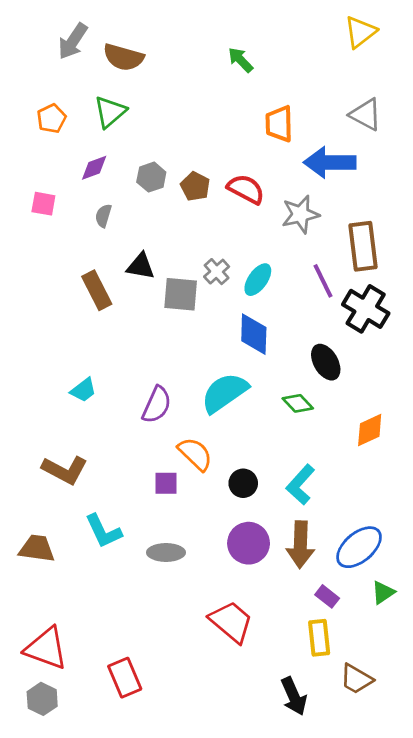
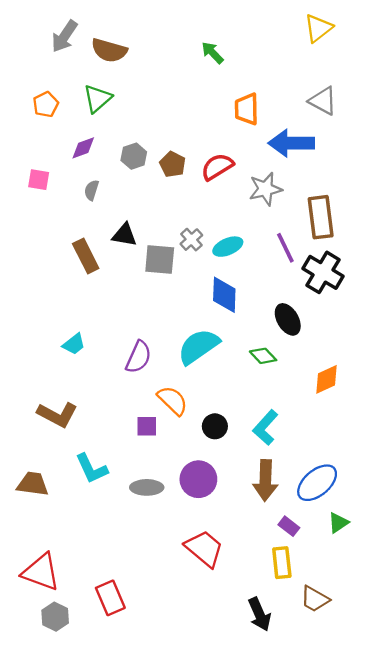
red semicircle: (246, 189) -> (217, 167), turned -60
cyan ellipse: (258, 280) -> (228, 247), turned 32
purple circle: (249, 543) -> (198, 479), moved
gray hexagon: (42, 699) -> (55, 617), moved

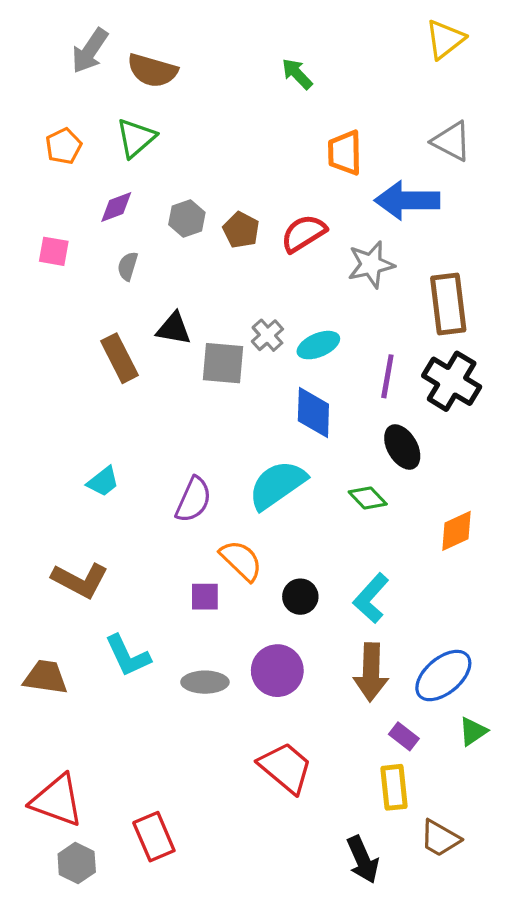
purple line: (285, 248) -> (387, 376), moved, turned 36

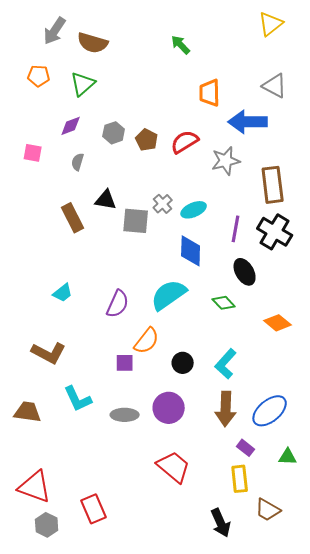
orange pentagon: (64, 146) -> (39, 76), moved, turned 30
orange diamond: (457, 531) -> (278, 323), turned 64
orange semicircle: (241, 560) -> (147, 341), turned 84
green triangle: (473, 731) -> (288, 457), moved, turned 36

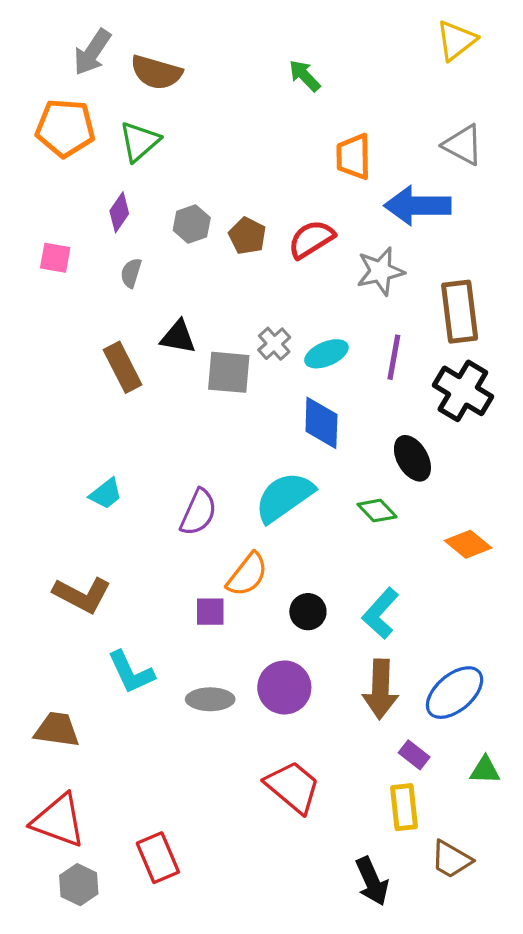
orange pentagon: (39, 76) -> (65, 128), size x1.6
purple diamond: (71, 126) -> (119, 212), turned -35
purple line: (236, 229) -> (394, 357), moved
brown trapezoid: (28, 412) -> (57, 730), moved

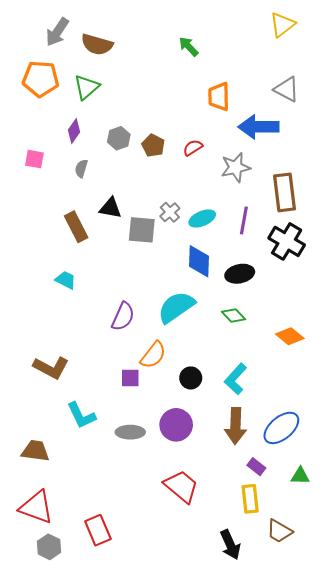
red semicircle: (311, 239) -> (193, 148), size x0.7
black ellipse: (412, 458) -> (240, 274), moved, turned -72
cyan trapezoid: (106, 494) -> (66, 280), moved, turned -115

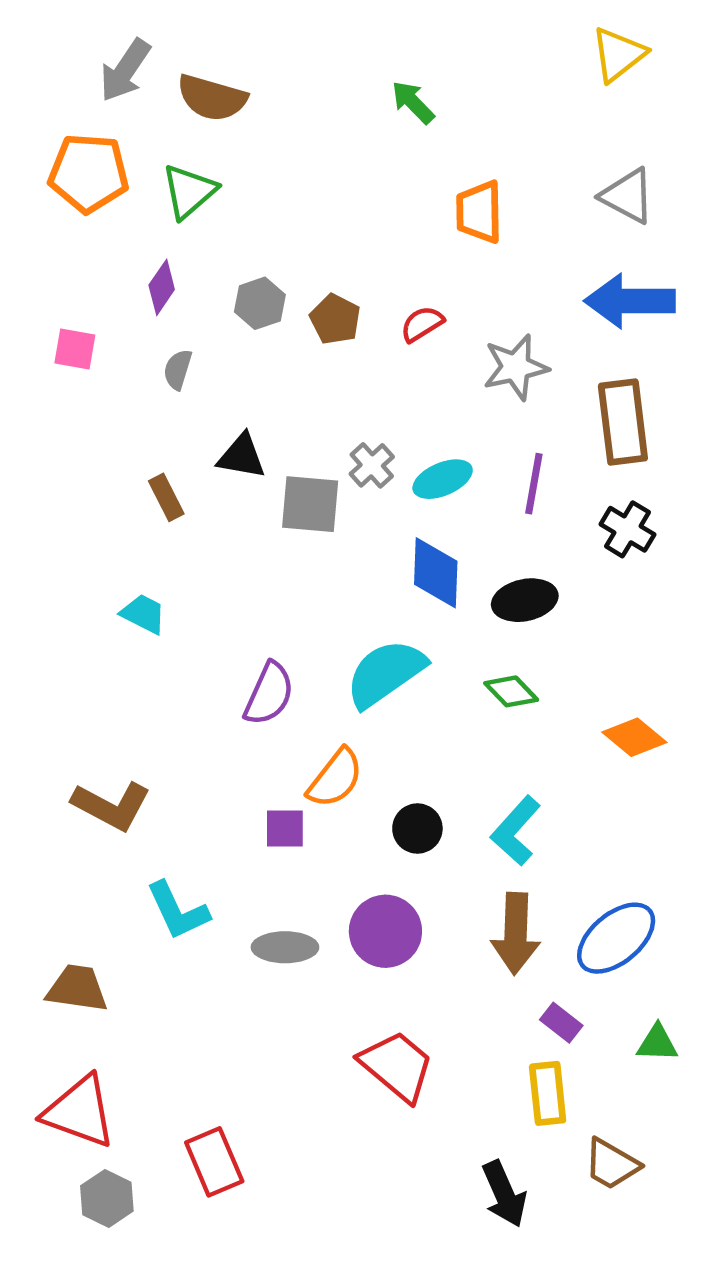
blue arrow: (258, 127) -> (630, 301), moved
brown rectangle: (76, 227) -> (166, 497), size x0.7
black cross: (287, 241) -> (628, 529), size x0.7

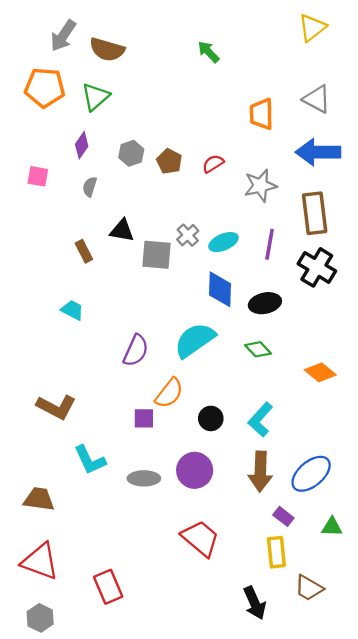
orange trapezoid: (479, 212) -> (262, 114), moved
black cross: (628, 529) -> (317, 267), size x1.4
gray hexagon: (107, 1198) -> (40, 618), moved

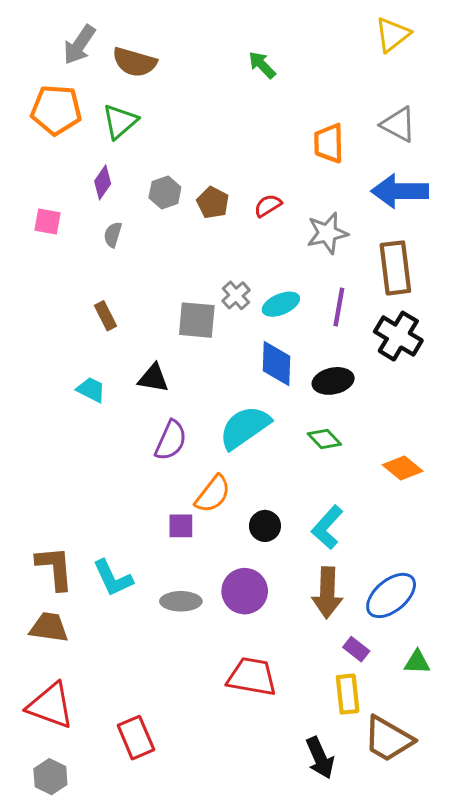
black triangle: (122, 231) -> (153, 378), moved
brown L-shape: (56, 407) -> (55, 568), moved, turned -123
red trapezoid: (200, 538) -> (252, 677), turned -30
brown trapezoid: (309, 588) -> (388, 739), size x1.4

